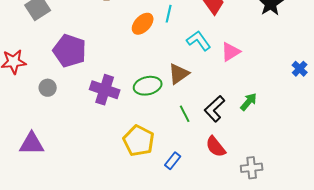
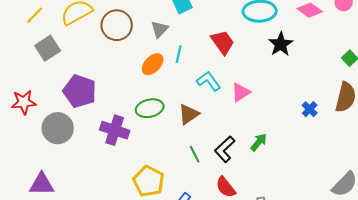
green ellipse: (148, 86) -> (150, 108), moved
gray circle: (48, 88) -> (58, 128), size x1.8

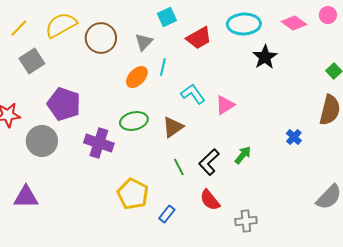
red trapezoid: (223, 42) -> (199, 38), moved, turned 96
blue cross: (310, 109) -> (294, 137), moved

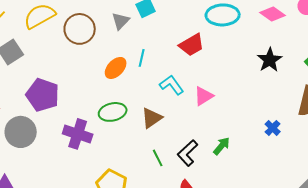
red trapezoid: (199, 38) -> (192, 45), moved
gray triangle: (144, 42) -> (121, 21), moved
black star: (265, 57) -> (270, 60), moved

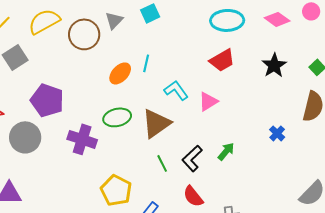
gray triangle: (121, 21) -> (114, 20), moved
red trapezoid: (192, 45) -> (222, 60), moved
brown triangle: (152, 118) -> (156, 123), size x1.4

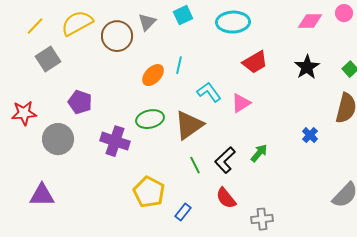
pink diamond: (277, 19) -> (310, 21), turned -35
cyan ellipse: (227, 20) -> (233, 22), moved
purple pentagon: (47, 100) -> (80, 102), size x0.7

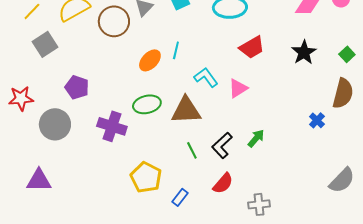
brown triangle: (189, 125) -> (186, 110), turned 32
blue cross: (310, 135) -> (317, 120), moved
red semicircle: (226, 198) -> (223, 183), turned -100

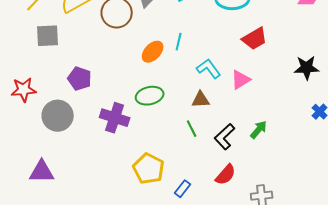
gray square: (45, 44) -> (48, 36), turned 30
black star: (304, 52) -> (307, 68), moved, turned 30
brown triangle: (186, 110) -> (201, 100), moved, size x0.6
green line: (192, 150) -> (192, 129), moved

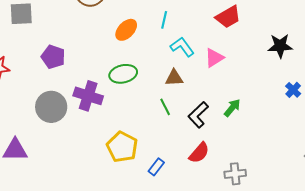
cyan line: (179, 42) -> (164, 20), moved
gray circle: (58, 116) -> (51, 107), moved

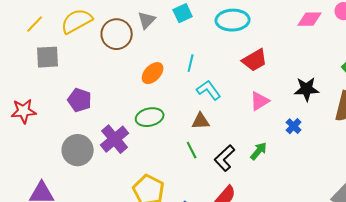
pink triangle: (214, 58) -> (260, 101), moved
blue cross: (293, 90) -> (294, 126), moved
purple cross: (88, 96) -> (115, 139), turned 32

